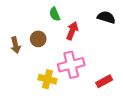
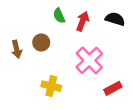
red arrow: (72, 31) -> (83, 21), moved
pink cross: (71, 65) -> (89, 60), moved, turned -30

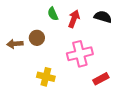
brown arrow: (17, 49) -> (15, 44), turned 98
pink cross: (89, 60) -> (80, 54), turned 30

